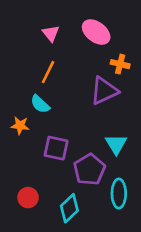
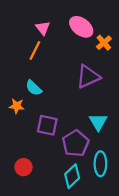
orange cross: (120, 64) -> (104, 43), moved, turned 35
orange line: (48, 72) -> (35, 51), moved
cyan diamond: (69, 208) -> (72, 176), moved

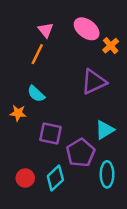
cyan triangle: (98, 122) -> (105, 130), turned 30
cyan diamond: (72, 176) -> (55, 178), moved

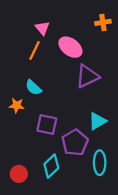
pink ellipse: (87, 29) -> (70, 47), moved
orange cross: (111, 46) -> (103, 22), moved, turned 32
red circle: (25, 178) -> (19, 174), moved

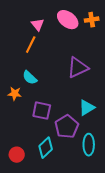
pink ellipse: (70, 47) -> (68, 20), moved

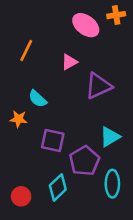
orange cross: (92, 20) -> (116, 15), moved
pink triangle: (38, 25) -> (69, 62), moved, turned 40
orange line: (31, 45) -> (26, 51), moved

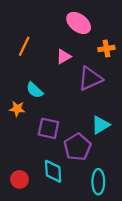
orange cross: (116, 15) -> (106, 48), moved
cyan ellipse: (112, 184) -> (98, 182), moved
cyan diamond: (58, 187) -> (53, 171), turned -50

